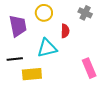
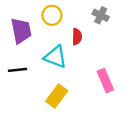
cyan triangle: (47, 48) -> (56, 57), turned 35
yellow rectangle: (32, 74) -> (57, 96), moved, turned -48

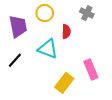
black line: (18, 70) -> (15, 60), turned -42
yellow rectangle: (57, 96) -> (64, 83), moved

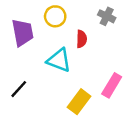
black line: (15, 60) -> (19, 89), moved
pink rectangle: (91, 69) -> (112, 85), turned 54

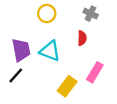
purple trapezoid: (23, 33) -> (21, 50), moved
red semicircle: (82, 39) -> (82, 38), moved

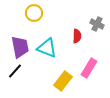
yellow circle: (47, 14) -> (34, 13), moved
gray cross: (91, 14) -> (97, 24), moved

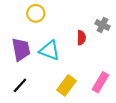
pink rectangle: (89, 68) -> (100, 82), moved
black line: (15, 71) -> (20, 85), moved

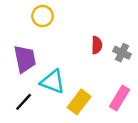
gray cross: (102, 25) -> (122, 53), moved
cyan triangle: (50, 50) -> (53, 82), moved

